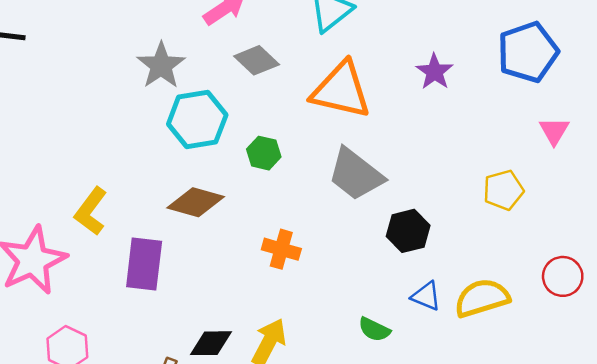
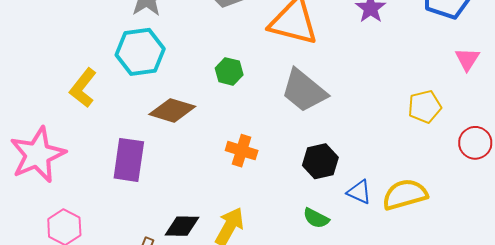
cyan hexagon: (197, 119) -> (140, 52), moved
yellow L-shape: (91, 211) -> (83, 88), moved
black hexagon: (408, 231) -> (320, 161), moved
red circle: (563, 276) -> (475, 143), moved

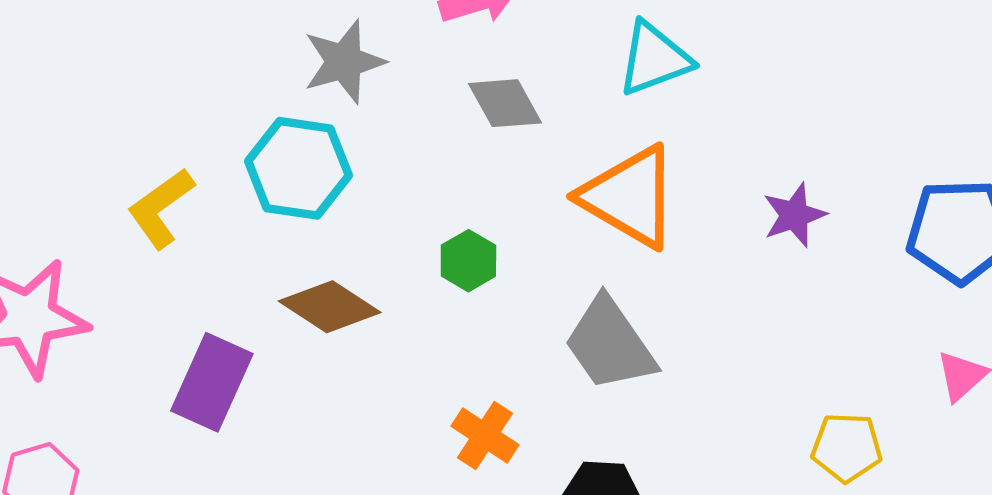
orange cross: (242, 151) -> (485, 436), moved

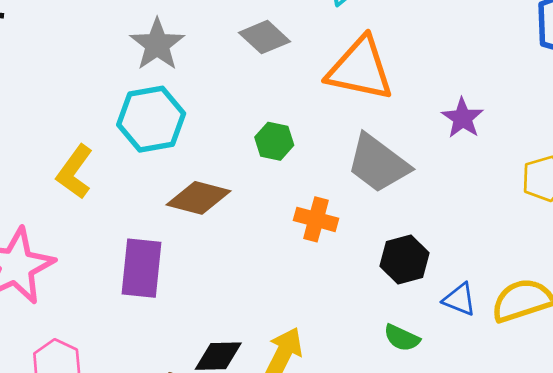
purple star: (794, 215) -> (463, 118), moved
orange cross: (485, 436) -> (316, 219), moved

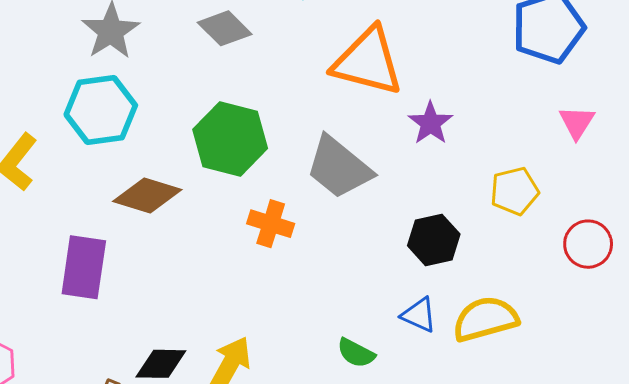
orange triangle: (360, 69) -> (368, 62), moved
green hexagon: (274, 141) -> (230, 139), size x1.8
black hexagon: (404, 259) -> (434, 240), moved

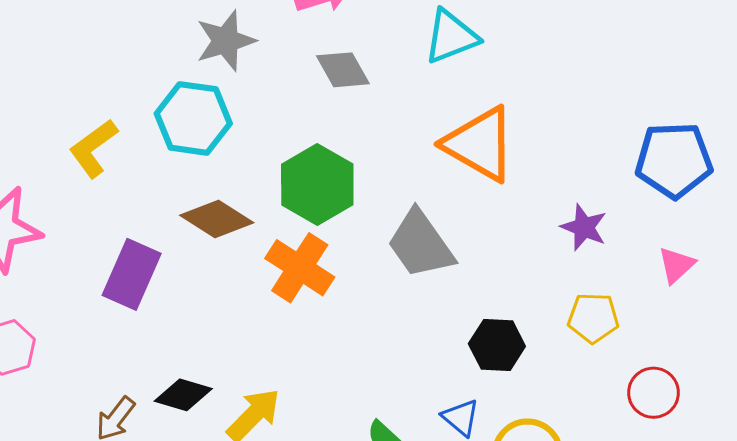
purple star: (430, 123) -> (584, 227), moved, turned -30
orange cross: (271, 224) -> (300, 268), moved, size x1.4

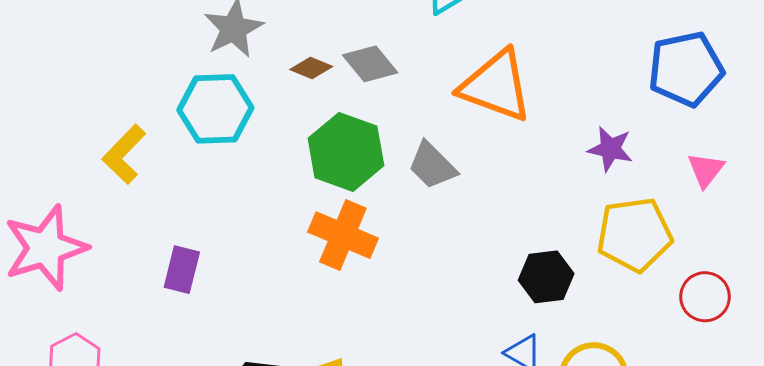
gray diamond: (343, 70) -> (370, 64), moved
brown diamond: (217, 219) -> (311, 68), moved, size x0.6
gray trapezoid: (420, 244) -> (432, 166), moved, size x0.7
purple rectangle: (132, 274) -> (182, 270), size x0.7
yellow pentagon: (593, 318) -> (634, 235), size x1.5

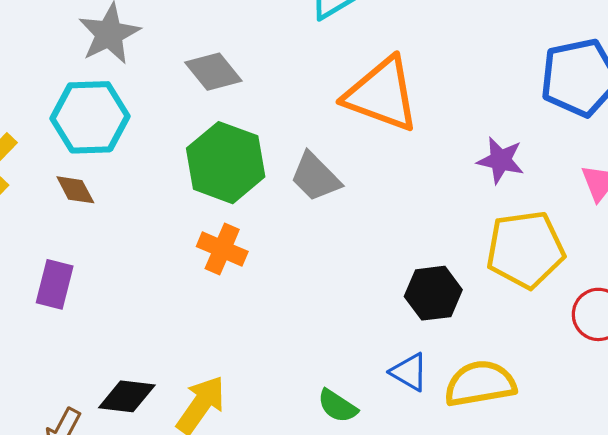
gray diamond: (370, 64) -> (213, 72), moved
brown diamond: (311, 68) -> (75, 190), moved, turned 39
orange cross: (343, 235) -> (222, 249), size x0.7

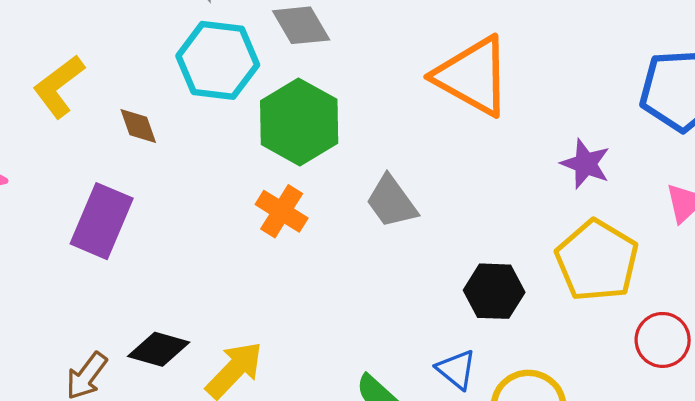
cyan hexagon: (90, 117) -> (218, 60), moved
gray trapezoid: (315, 177) -> (391, 202), moved
yellow pentagon: (525, 249) -> (597, 261), turned 30
purple rectangle: (55, 284) -> (102, 221), size x1.4

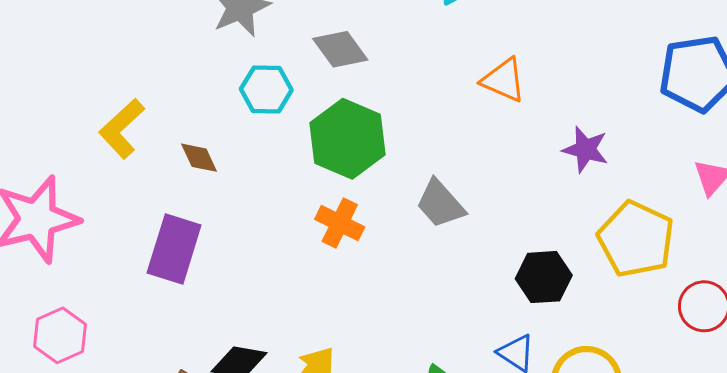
cyan hexagon: (218, 60) -> (266, 89), size x0.7
orange triangle: (473, 76) -> (504, 80), size x0.6
purple star: (585, 164) -> (586, 149), moved

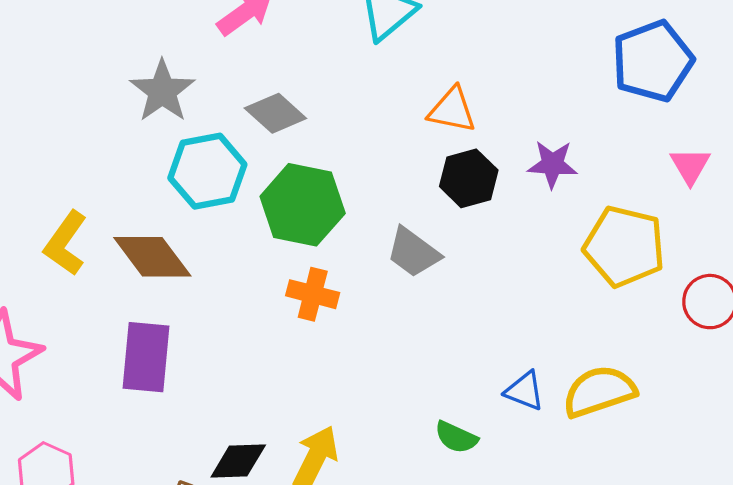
cyan hexagon: (266, 89) -> (207, 171), size x1.4
brown diamond: (199, 158) -> (152, 257), size x1.8
black hexagon: (544, 277) -> (469, 178), moved

